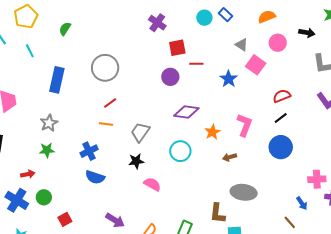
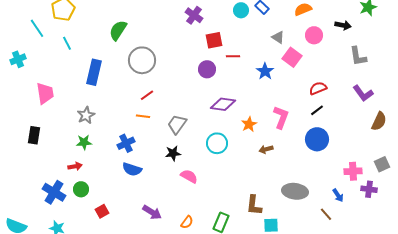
green semicircle: (65, 29) -> (118, 30), moved, size x1.5
red arrow: (28, 174) -> (75, 166), moved
gray ellipse: (244, 192) -> (295, 191), moved

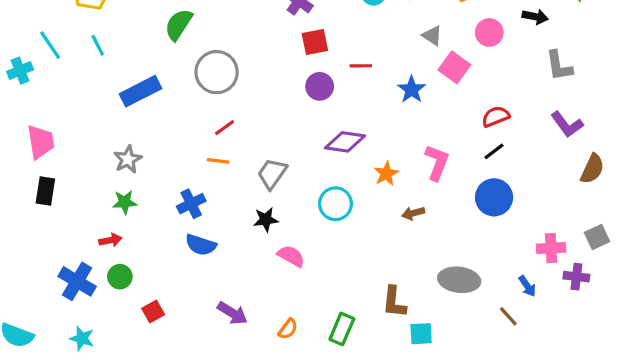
cyan line: (37, 28) -> (50, 45), moved
red square: (214, 40) -> (315, 42), moved
blue rectangle: (94, 72) -> (140, 91), turned 50
pink trapezoid: (45, 93) -> (41, 142), moved

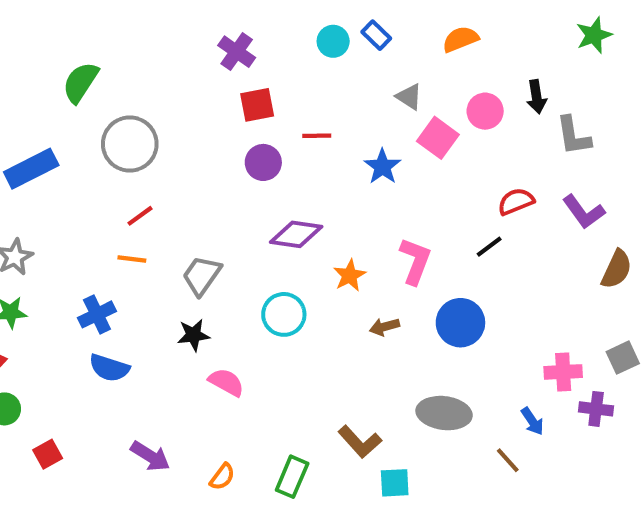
black arrow: (535, 17) -> (536, 97), moved, turned 70
pink circle: (489, 32) -> (485, 111), moved
red semicircle: (496, 117) -> (516, 201), moved
blue circle: (494, 197) -> (460, 323), moved
brown L-shape: (394, 302) -> (360, 442), turned -48

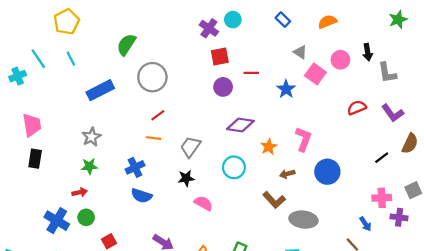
cyan circle: (333, 41) -> (233, 20), moved
black line: (489, 247) -> (382, 158), moved
gray ellipse: (444, 413) -> (303, 220), moved
brown L-shape: (360, 442) -> (274, 200), moved

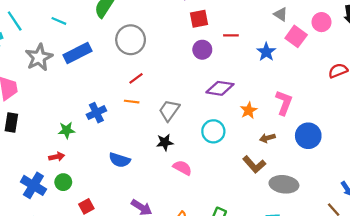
cyan line: (71, 59) -> (59, 21), moved, turned -40
gray star: (92, 137) -> (39, 57), moved, size x1.4
blue cross: (135, 167) -> (96, 113), moved

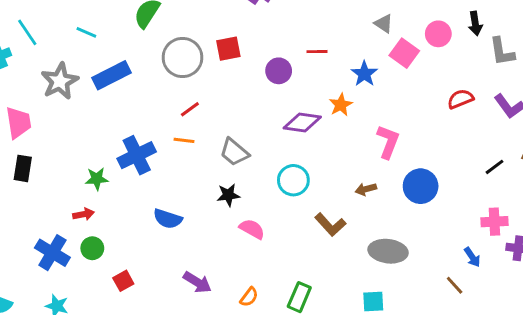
red square: (199, 19) -> (228, 49), moved
gray trapezoid: (169, 110) -> (234, 152), turned -85
orange star: (249, 110) -> (341, 105), moved
blue cross: (96, 113) -> (137, 155), size x1.4
brown L-shape: (254, 164) -> (330, 225), moved

